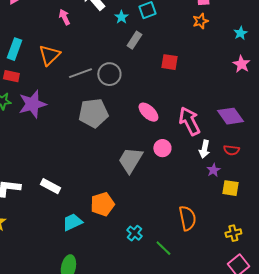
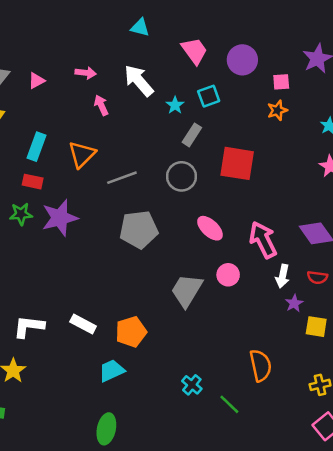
red square: (169, 62) -> (237, 163), size x1.6
gray circle: (109, 74) -> (181, 176), moved
orange pentagon: (102, 204) -> (131, 332), moved

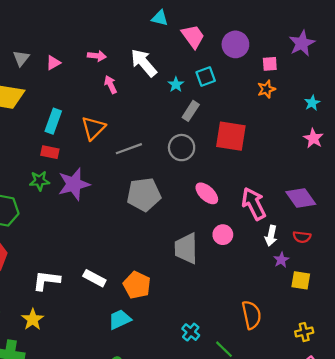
cyan triangle: (140, 27) -> (160, 18), moved
gray trapezoid: (187, 290) -> (186, 248), turned -32
orange pentagon: (131, 332) -> (137, 285), turned -30

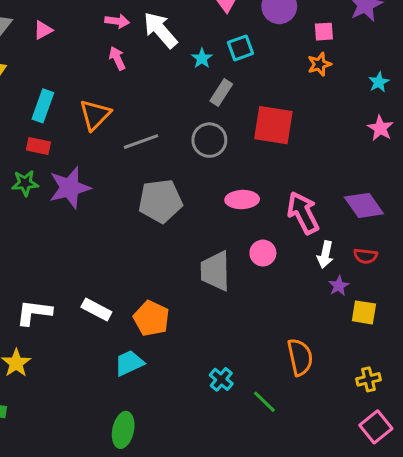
pink arrow: (97, 56) -> (117, 21), moved
pink ellipse: (207, 193) -> (242, 200), turned -45

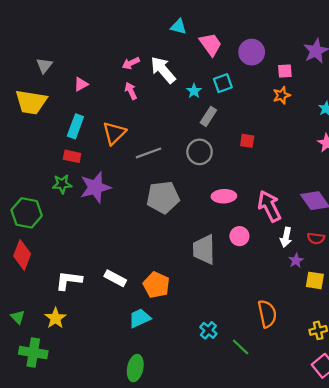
pink arrow: (117, 21) -> (131, 63), turned 147
pink triangle: (43, 30) -> (81, 84), moved
red square: (273, 125) -> (247, 141), size x0.5

